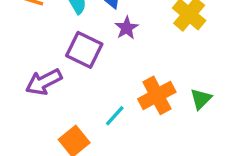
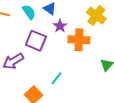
orange cross: (157, 95) -> (79, 40), moved, turned 35

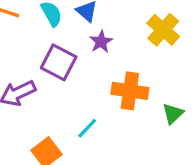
orange cross: (79, 40) -> (130, 91), moved

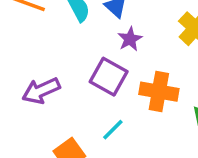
purple square: (59, 62) -> (109, 77), moved

